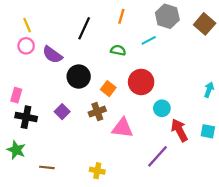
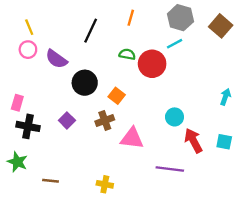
cyan line: (149, 40) -> (175, 44), moved
red circle: (141, 82) -> (152, 64), moved
purple line: (157, 156) -> (170, 169), turned 55

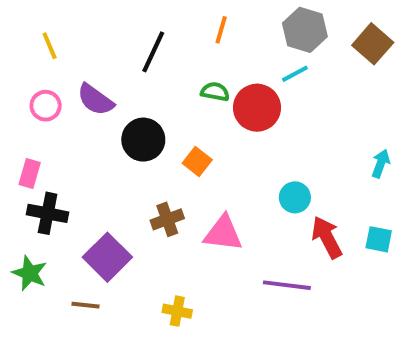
pink circle: (28, 50) -> (46, 106), moved
purple square: (67, 120) -> (107, 257), moved, size x1.6
brown cross: (105, 120) -> (167, 219), moved

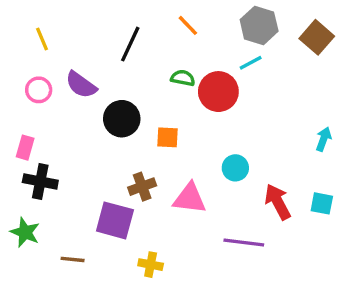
orange line: (221, 30) -> (188, 25), turned -60
orange square: (197, 162) -> (168, 137), turned -35
cyan circle: (295, 197) -> (235, 168), moved
purple square: (107, 257) -> (115, 220), moved, turned -30

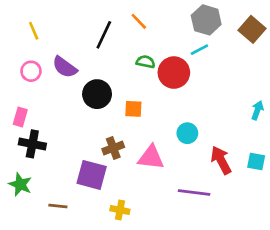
orange line: (188, 25) -> (139, 21), moved

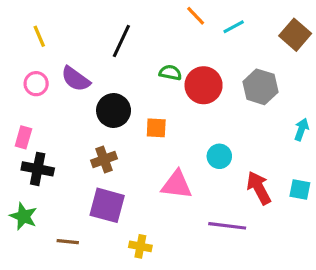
gray hexagon: (206, 20) -> (260, 87), moved
orange line: (139, 21) -> (196, 16), moved
cyan line: (199, 50) -> (234, 27), moved
brown cross: (113, 148) -> (104, 159), moved

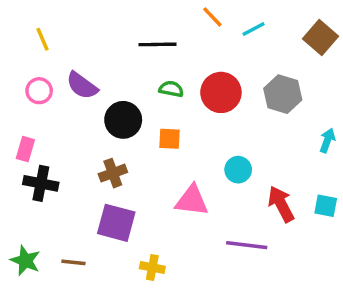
black line: (121, 41) -> (157, 44), moved, turned 64
green semicircle: (170, 73) -> (171, 89), moved
green star: (23, 216) -> (25, 261), moved

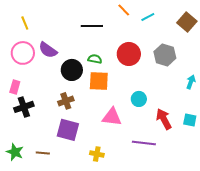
green semicircle: (171, 89) -> (95, 59), moved
pink circle: (39, 91) -> (23, 53), size x1.5
orange square: (169, 139) -> (99, 81), size x1.5
black cross: (41, 183) -> (24, 107), turned -30
yellow cross: (152, 267) -> (97, 154), moved

